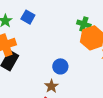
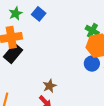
blue circle: (60, 66) -> (92, 64), moved

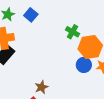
green cross: (92, 31) -> (72, 32), moved

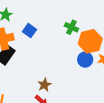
blue square: (31, 15) -> (30, 31), moved

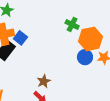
blue square: (30, 31) -> (20, 38), moved

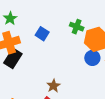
blue square: (20, 38) -> (42, 34), moved

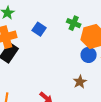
brown star: (53, 86) -> (80, 82), moved

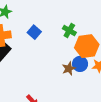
brown star: (80, 82) -> (69, 68), moved

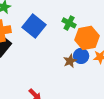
blue square: (34, 32) -> (34, 26), size x1.6

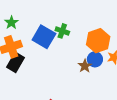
green cross: (69, 23) -> (62, 31), moved

